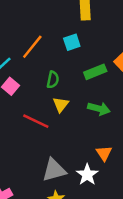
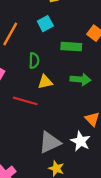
green rectangle: (95, 72) -> (71, 47), turned 36
yellow triangle: (61, 105) -> (45, 82), turned 49

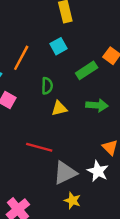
green rectangle: (71, 47) -> (87, 70), turned -36
red line: (25, 101) -> (39, 147), moved

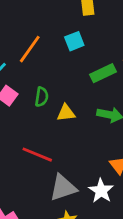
green semicircle: (47, 86) -> (42, 97), moved

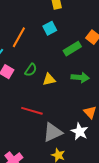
green semicircle: (42, 97) -> (31, 70), turned 32

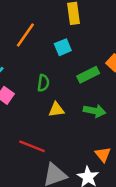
orange line: (19, 37) -> (25, 35), moved
green semicircle: (31, 70) -> (43, 83), moved, turned -32

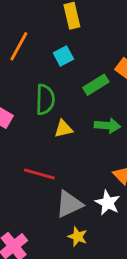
green semicircle: (43, 83) -> (45, 100), size x1.5

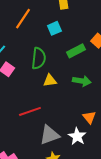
red line: (39, 174) -> (30, 111), turned -40

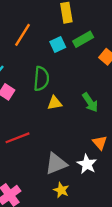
green rectangle: (76, 51) -> (83, 39), moved
green arrow: (82, 81) -> (90, 102), turned 48
red line: (30, 111) -> (17, 138), moved

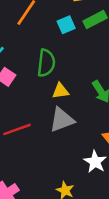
gray triangle: (56, 164) -> (62, 120), moved

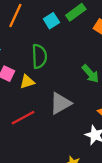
yellow triangle: (61, 91) -> (27, 82), moved

